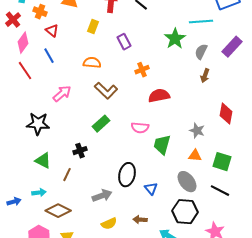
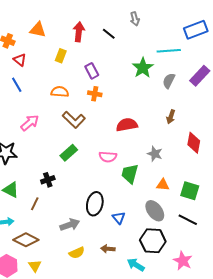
orange cross: (142, 70) -> (95, 94), moved, turned 32
brown arrow: (205, 76) -> (171, 117), moved
gray star: (197, 131) -> (155, 154), moved

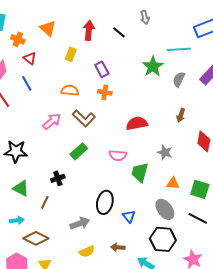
orange triangle: (38, 30) -> (48, 28), turned 30
pink arrow: (30, 123) -> (52, 121), moved

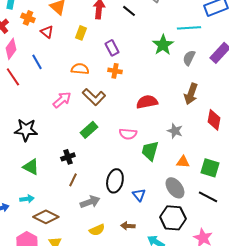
red triangle: (30, 58) -> (47, 32), moved
brown arrow: (181, 115) -> (191, 94), size x1.5
brown line: (45, 202) -> (73, 180), moved

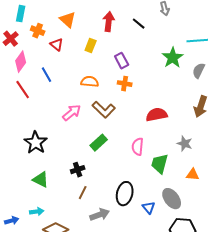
black star: (26, 130) -> (36, 143), turned 30
pink semicircle: (128, 134) -> (138, 147), turned 90
gray ellipse: (175, 188) -> (172, 199), moved

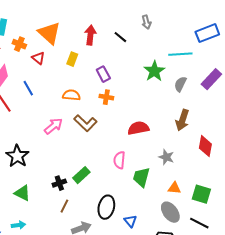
orange triangle: (68, 20) -> (49, 33), size x1.4
green rectangle: (99, 143) -> (81, 175), moved
gray ellipse: (172, 199) -> (170, 212), moved

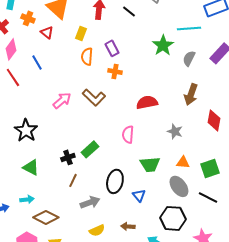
orange semicircle: (71, 95) -> (87, 56), moved, turned -90
green trapezoid: (141, 177) -> (150, 164), moved, turned -110
green square: (201, 194) -> (210, 168), turned -36

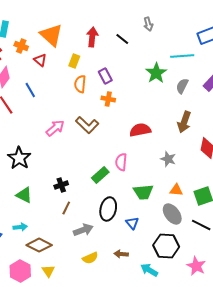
green rectangle: (90, 149) -> (100, 175), moved

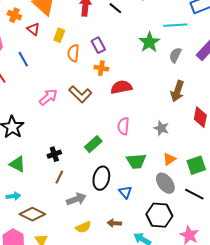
yellow rectangle: (74, 61) -> (59, 35), moved
red semicircle: (140, 130) -> (121, 87), moved
pink semicircle: (121, 162) -> (123, 126), moved
orange triangle: (176, 190) -> (169, 159), turned -40

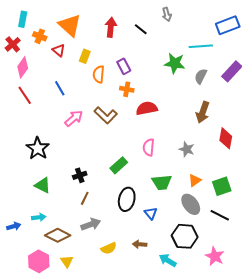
green star: (149, 42) -> (175, 63), turned -30
blue line: (23, 59) -> (60, 88), moved
gray arrow: (76, 199) -> (91, 224), moved

